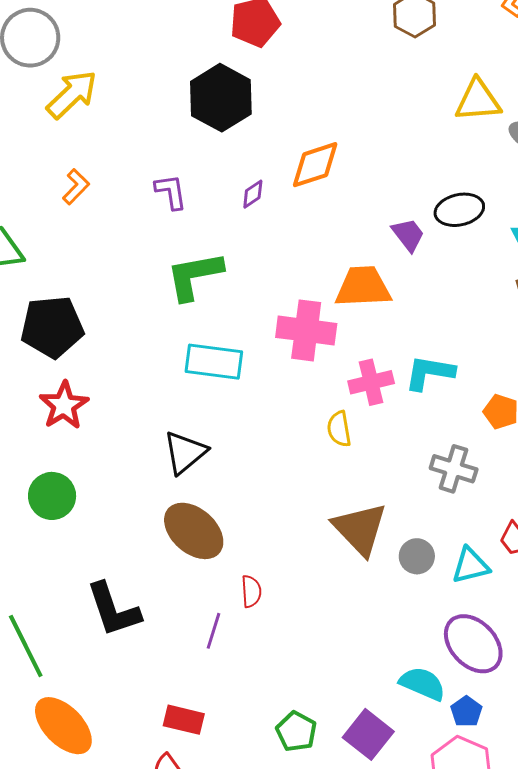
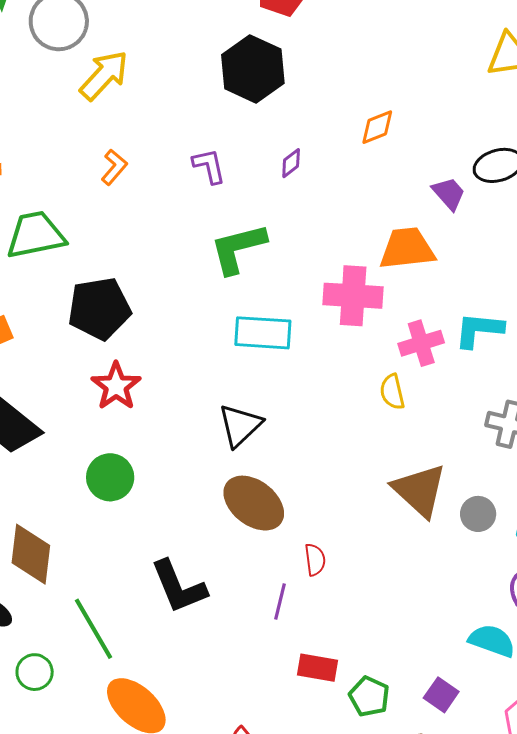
orange diamond: (315, 165) -> (377, 127), moved, size x0.7
red rectangle: (184, 720) -> (318, 668), moved
purple square: (368, 734) -> (441, 695), size x0.7

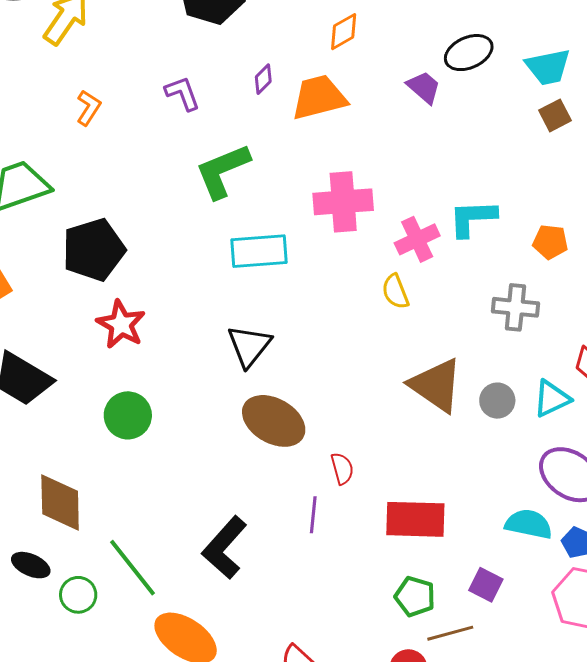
orange trapezoid: (407, 248) -> (319, 97), moved
black L-shape: (179, 587) -> (224, 548), moved, turned 72
red rectangle: (318, 668) -> (415, 519), moved, size x1.5
green circle: (35, 672) -> (78, 595), moved

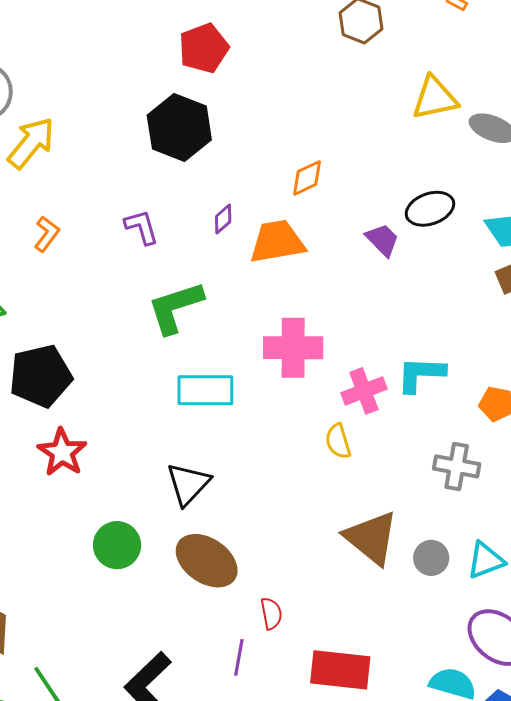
green circle: (128, 415) -> (117, 545), moved

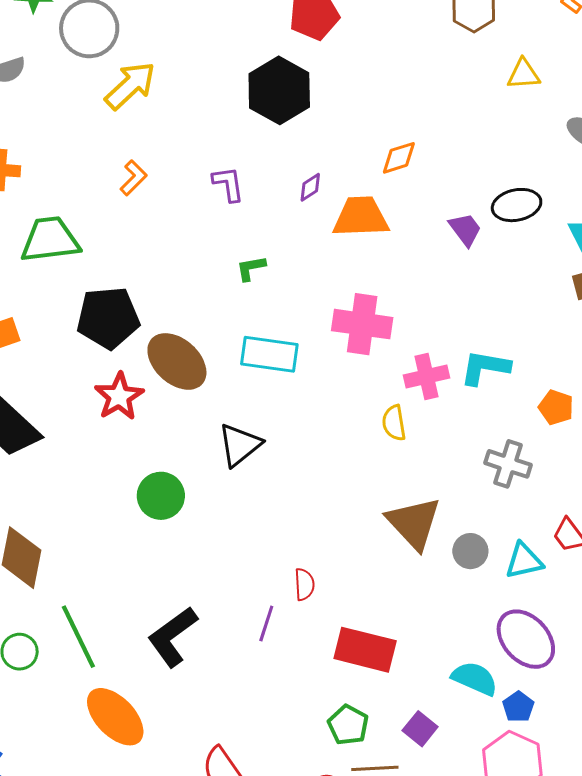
yellow triangle: (435, 98) -> (523, 74), moved, size x0.7
green L-shape: (175, 307) -> (251, 268), size x0.5
brown ellipse: (207, 561) -> (177, 361), moved

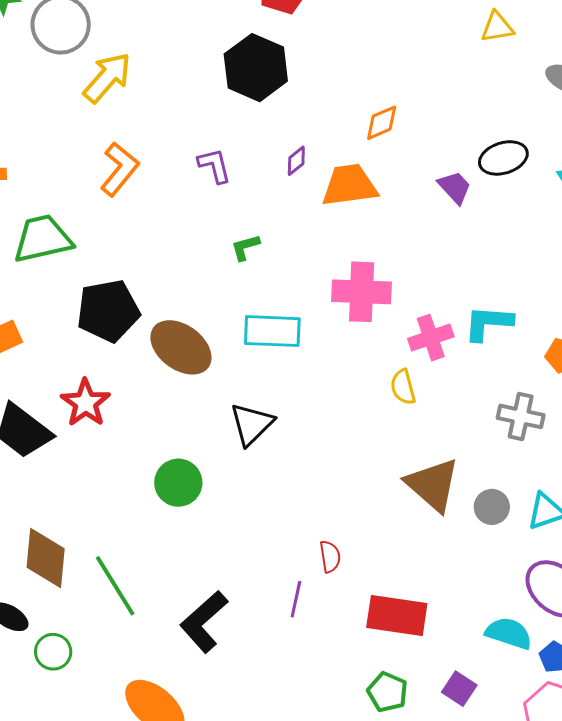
orange L-shape: (133, 178) -> (119, 169), size x1.5
red star: (119, 396) -> (85, 403), moved
green line: (78, 637) -> (115, 586), moved

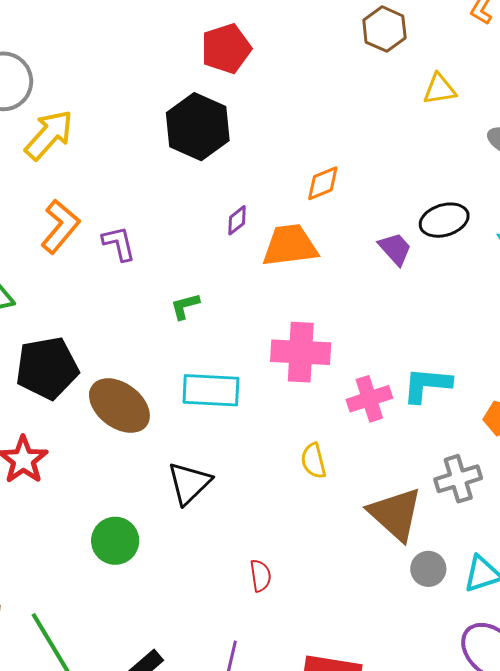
purple L-shape: (214, 166) -> (119, 243), moved
yellow semicircle: (403, 387) -> (313, 461), moved
gray cross: (521, 416) -> (458, 479), turned -30
brown triangle: (433, 485) -> (395, 514), moved
red semicircle: (330, 557) -> (260, 576), moved

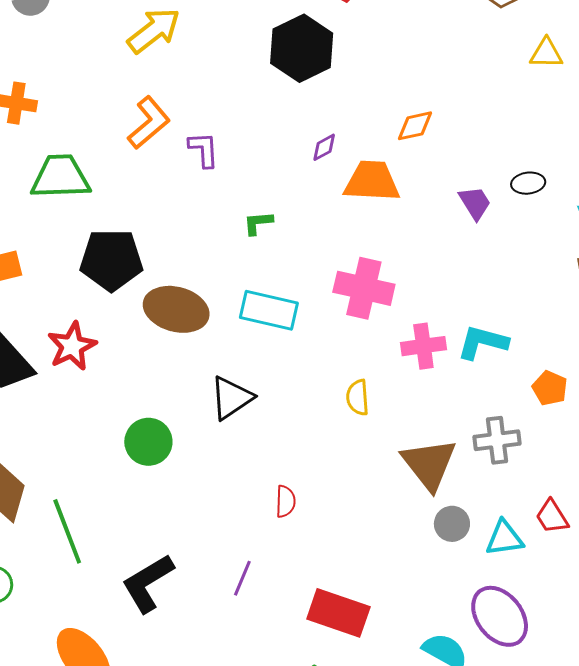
black ellipse: (444, 220) -> (528, 183), size x0.7
brown ellipse: (119, 406) -> (176, 309), turned -32

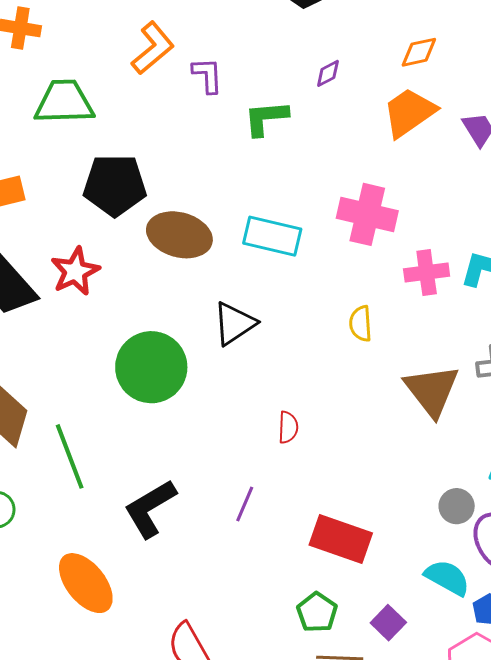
orange trapezoid: (372, 181) -> (409, 112), moved, turned -38
green L-shape: (258, 223) -> (266, 118), moved, size x1.5
green circle: (148, 442) -> (151, 367), size x1.5
gray circle: (452, 524) -> (457, 506), moved

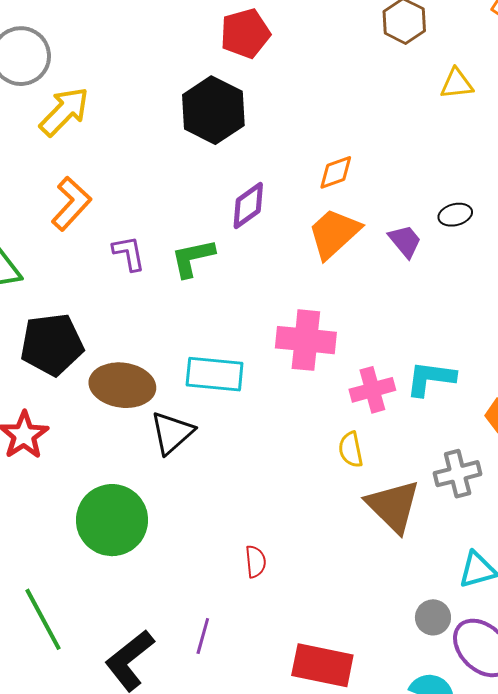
purple diamond: (328, 73) -> (248, 205), size x1.6
purple L-shape: (207, 75) -> (129, 253), moved
black triangle: (234, 324) -> (172, 433), moved
yellow semicircle: (361, 324) -> (351, 450), moved
purple line: (245, 504) -> (203, 636), moved

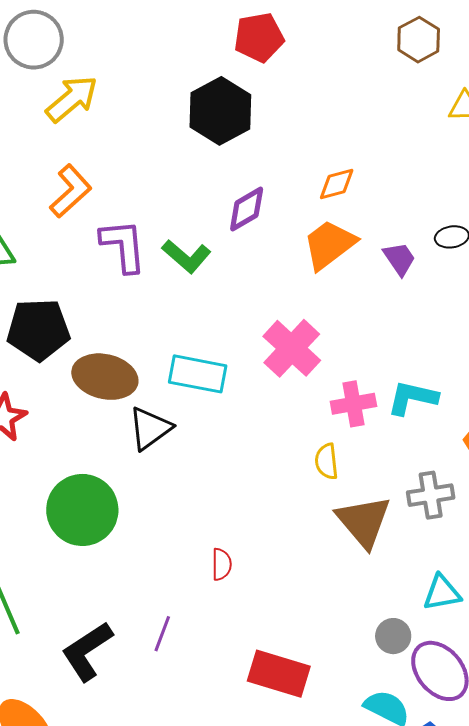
purple L-shape: (129, 253) -> (123, 246), size x1.5
green L-shape: (193, 258) -> (187, 256), turned -132
pink cross: (306, 340) -> (292, 348), turned 32

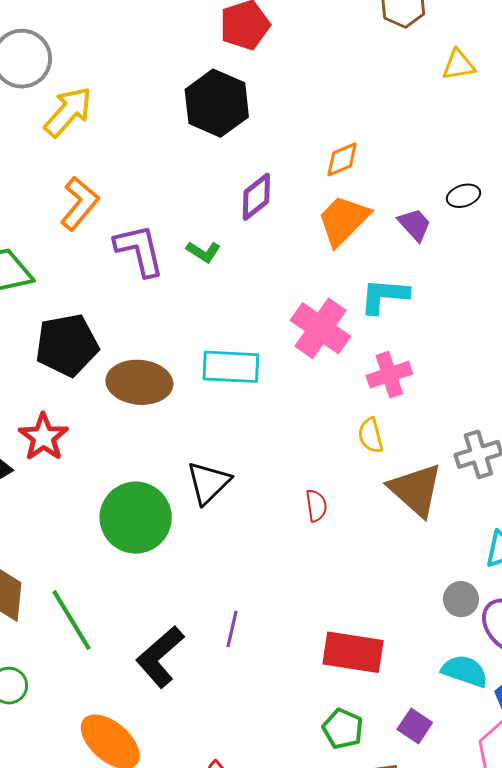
green L-shape: (187, 256) -> (203, 252), size x0.7
cyan L-shape: (412, 398) -> (384, 296), moved
black triangle: (150, 428) -> (208, 483), moved
red semicircle: (222, 564) -> (316, 506), moved

